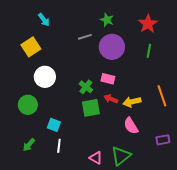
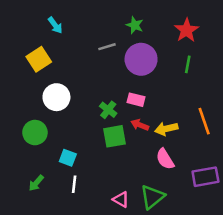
purple rectangle: (163, 140) -> (205, 177), size x1.5

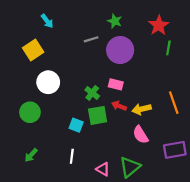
green line: (188, 64) -> (168, 48), moved
cyan square: (68, 158) -> (76, 125), moved
white line: (74, 184) -> (72, 156), moved

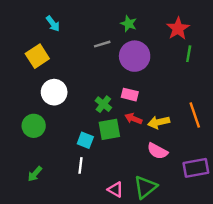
pink semicircle: (140, 135) -> (157, 151), turned -30
white line: (72, 156) -> (81, 165), moved

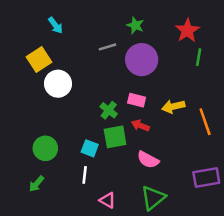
white circle: (54, 92) -> (58, 84), moved
yellow arrow: (159, 122) -> (173, 106), moved
green circle: (34, 126) -> (45, 148), moved
pink semicircle: (157, 151) -> (148, 160), moved
pink triangle: (115, 190) -> (107, 200), moved

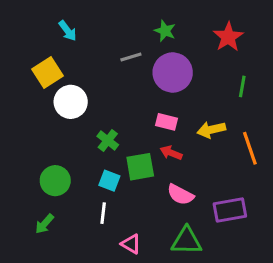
green line: (199, 57) -> (242, 86), moved
green cross: (109, 110) -> (108, 140), moved
purple rectangle: (206, 177) -> (230, 210), moved
green triangle: (153, 198) -> (187, 241), turned 40

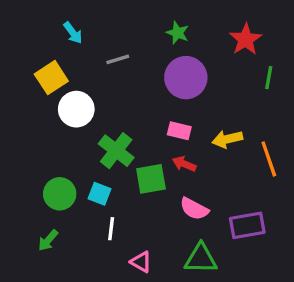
gray line: (131, 57) -> (118, 59), moved
green line: (242, 86) -> (269, 78), moved
green cross: (108, 140) -> (116, 151), size x1.5
cyan square: (109, 181) -> (100, 194), moved

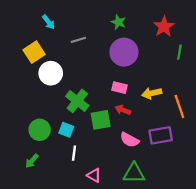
purple rectangle: (247, 225) -> (161, 135), moved

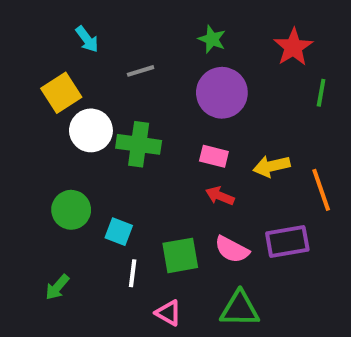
green cross: (77, 101) -> (139, 144), moved, turned -30
green square: (101, 120) -> (180, 255), moved
green circle: (40, 130) -> (71, 210), moved

